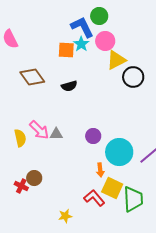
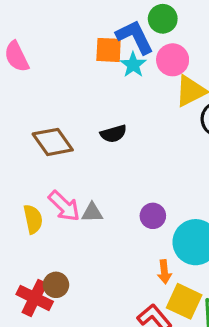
orange square: (66, 50) -> (109, 50), moved
brown diamond: (32, 77) -> (53, 142), moved
red cross: (21, 186) -> (35, 298), size x1.5

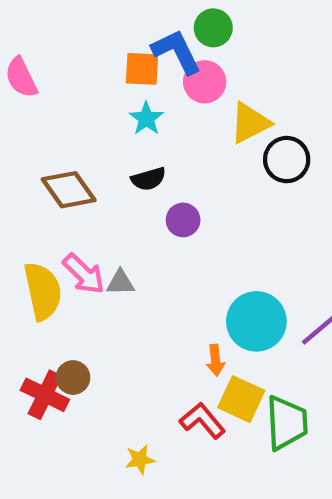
pink circle: (173, 60) -> (205, 82), moved
cyan star: (133, 65) -> (146, 119), moved
purple circle: (153, 216) -> (183, 220), moved
yellow semicircle: (33, 219) -> (43, 291), size x1.5

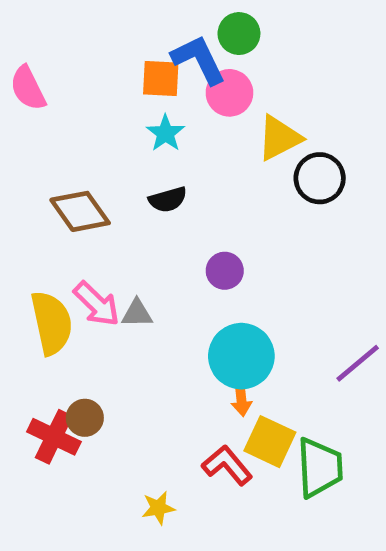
purple circle: (183, 220) -> (225, 271), moved
cyan circle: (256, 321) -> (241, 356), moved

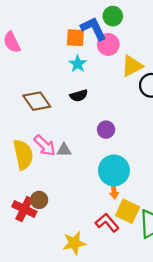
yellow star: (158, 508) -> (74, 243), size x1.5

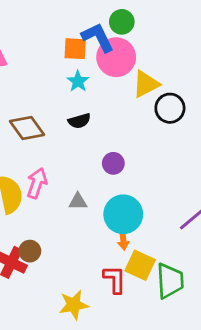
pink circle: (108, 44) -> (116, 57), size x1.4
pink arrow: (45, 145) -> (37, 183), turned -115
gray triangle: (64, 150) -> (78, 202), moved
red L-shape: (107, 223) -> (115, 279), turned 40

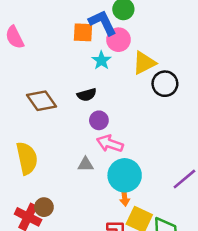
pink circle: (116, 57) -> (118, 40), size x0.7
cyan star: (78, 81) -> (101, 60), moved
purple circle: (113, 163) -> (99, 120), moved
pink arrow: (37, 183) -> (110, 144), moved, turned -90

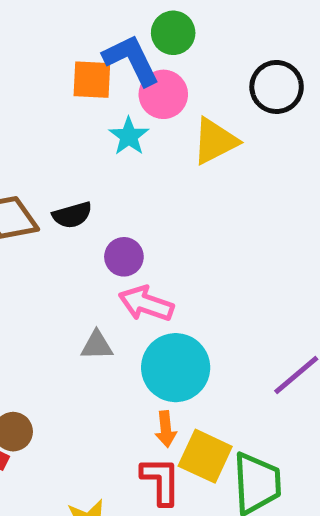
black circle: (165, 84) -> (277, 87), moved
black semicircle: (87, 95) -> (72, 215), moved
orange arrow: (125, 197) -> (166, 429), moved

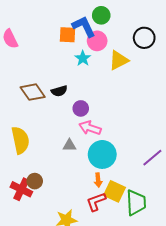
red L-shape: (161, 481) -> (96, 202), turned -110

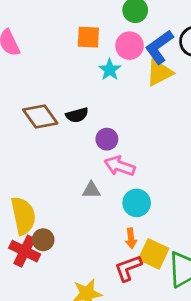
blue L-shape: (84, 27) -> (159, 47), moved, turned -100
yellow semicircle: (20, 140) -> (23, 216), moved
cyan circle: (102, 154) -> (137, 203), size x0.7

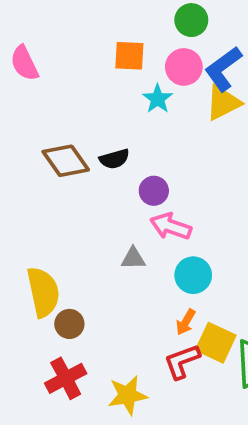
orange arrow: (131, 238) -> (186, 322), turned 36
red cross: (25, 251) -> (66, 378), moved, turned 36

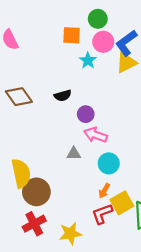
green circle: (191, 20) -> (98, 19), moved
brown diamond: (66, 161) -> (19, 97), moved
brown circle: (69, 324) -> (36, 192), size x1.6
yellow square: (216, 343) -> (122, 203), turned 35

